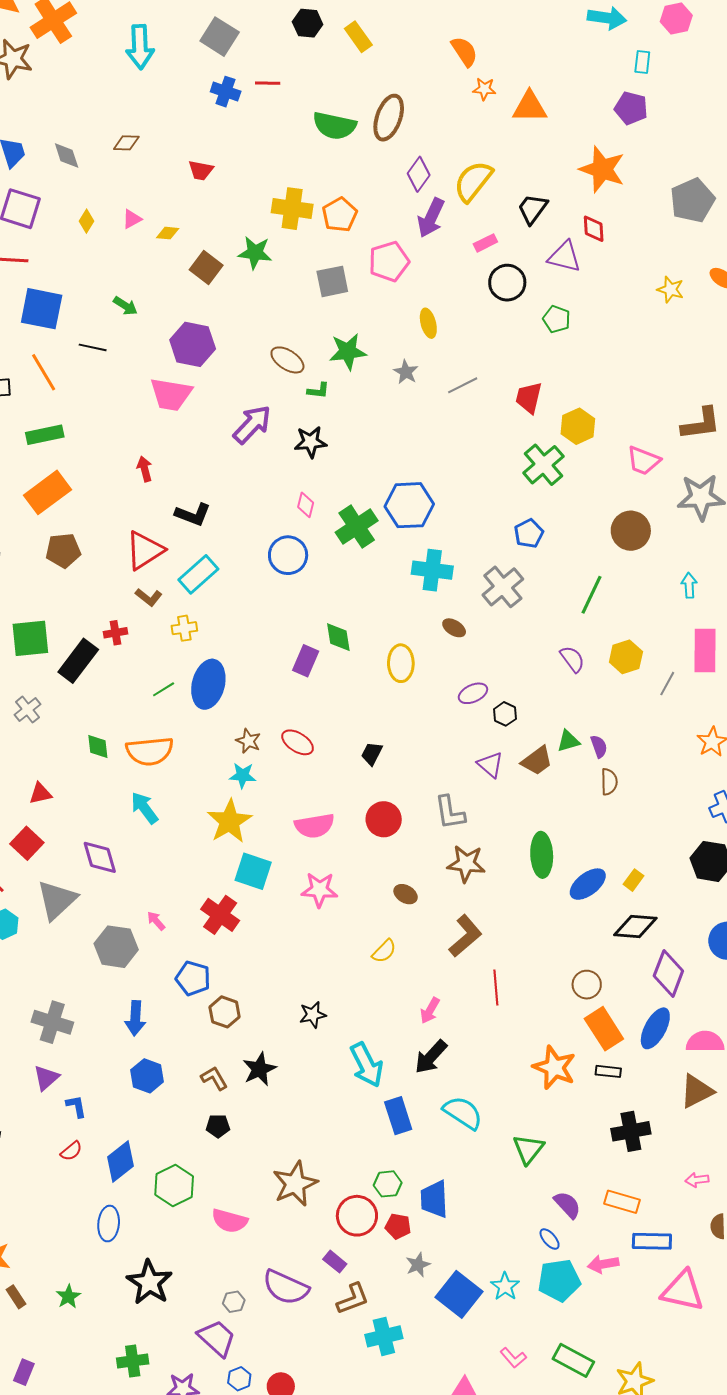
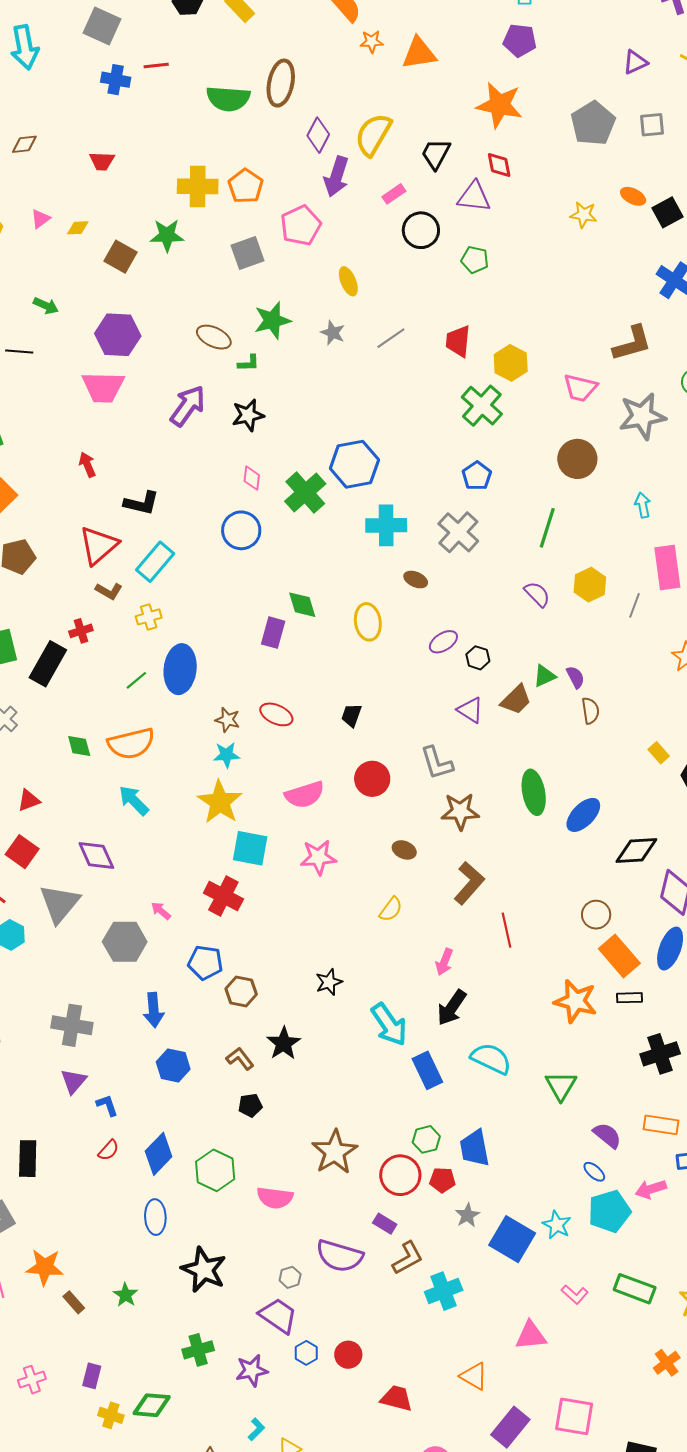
yellow rectangle: (633, 880) -> (659, 753), moved, turned -70

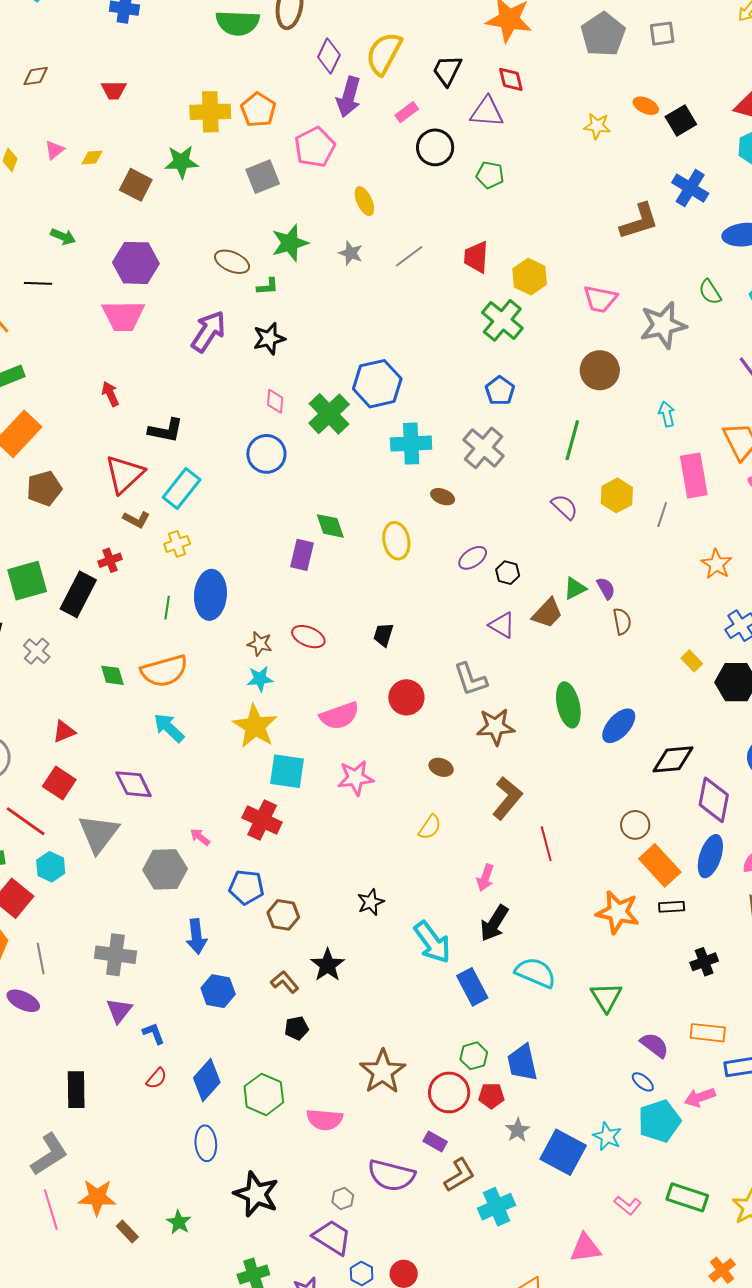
brown L-shape: (632, 343) -> (639, 221), moved
green line: (136, 680) -> (167, 608), turned -40
black cross: (660, 1054) -> (704, 962), size x0.7

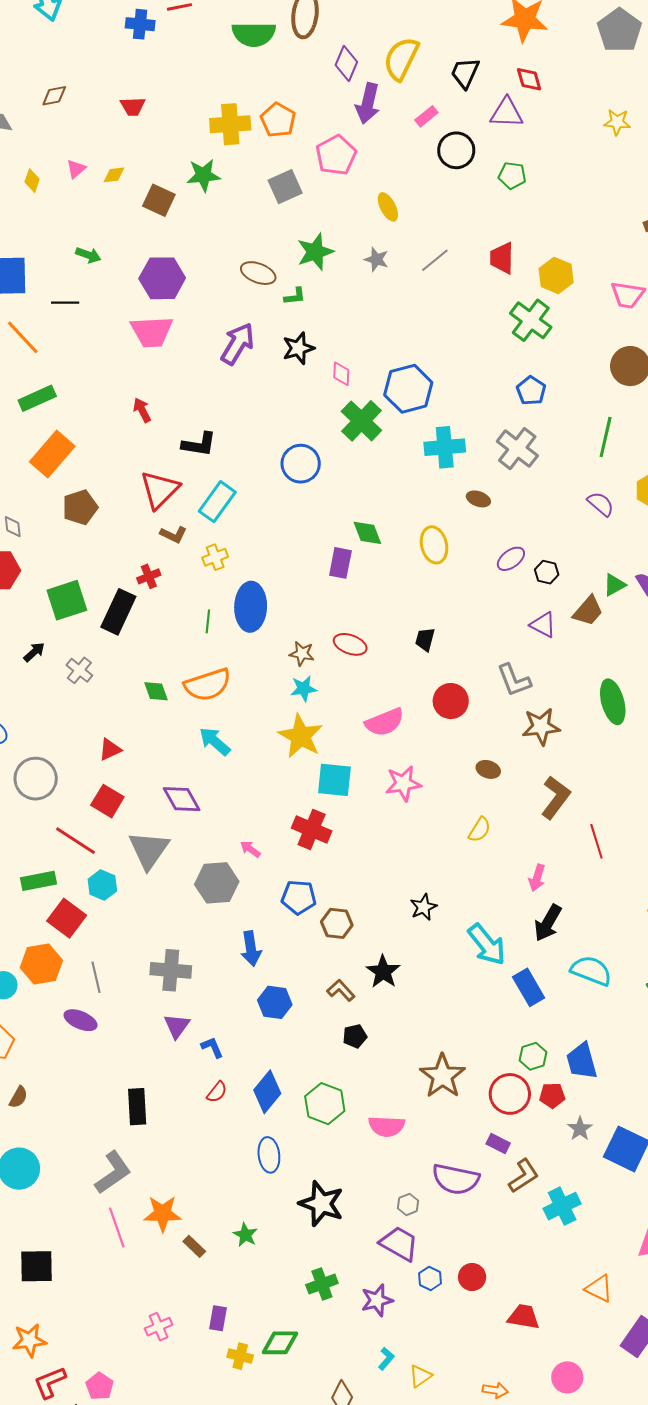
pink diamond: (275, 401) -> (341, 374), moved

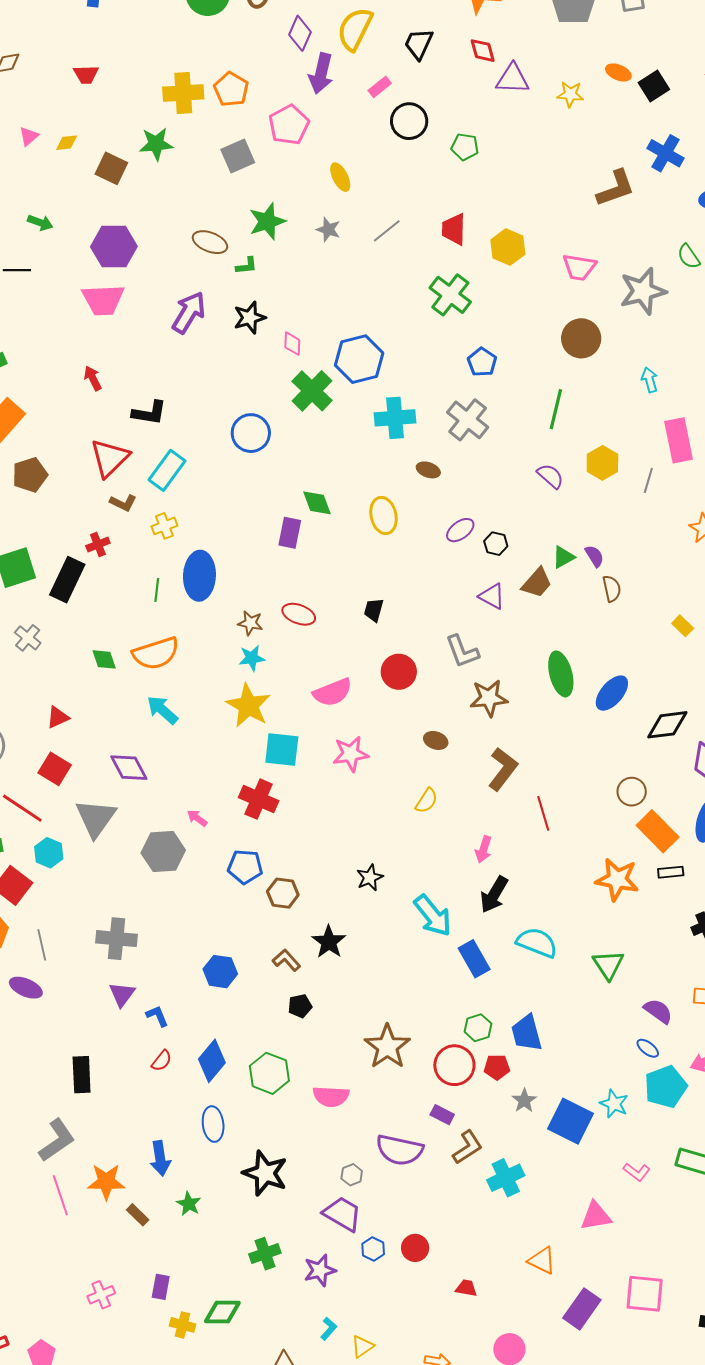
purple triangle: (507, 113) -> (512, 79), moved
green cross: (531, 320) -> (450, 295), moved
blue arrow: (251, 949) -> (160, 1158), moved
red trapezoid: (524, 1317) -> (466, 1288), size x0.7

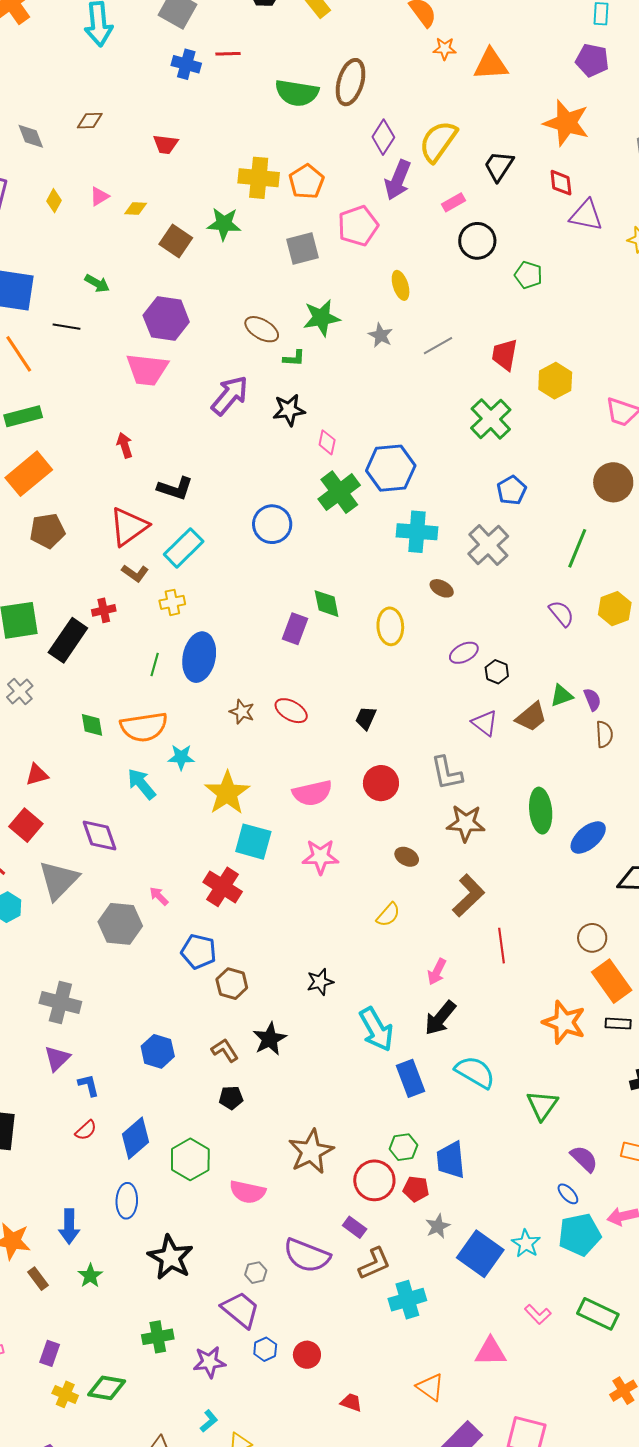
cyan star: (252, 658) -> (181, 757), moved

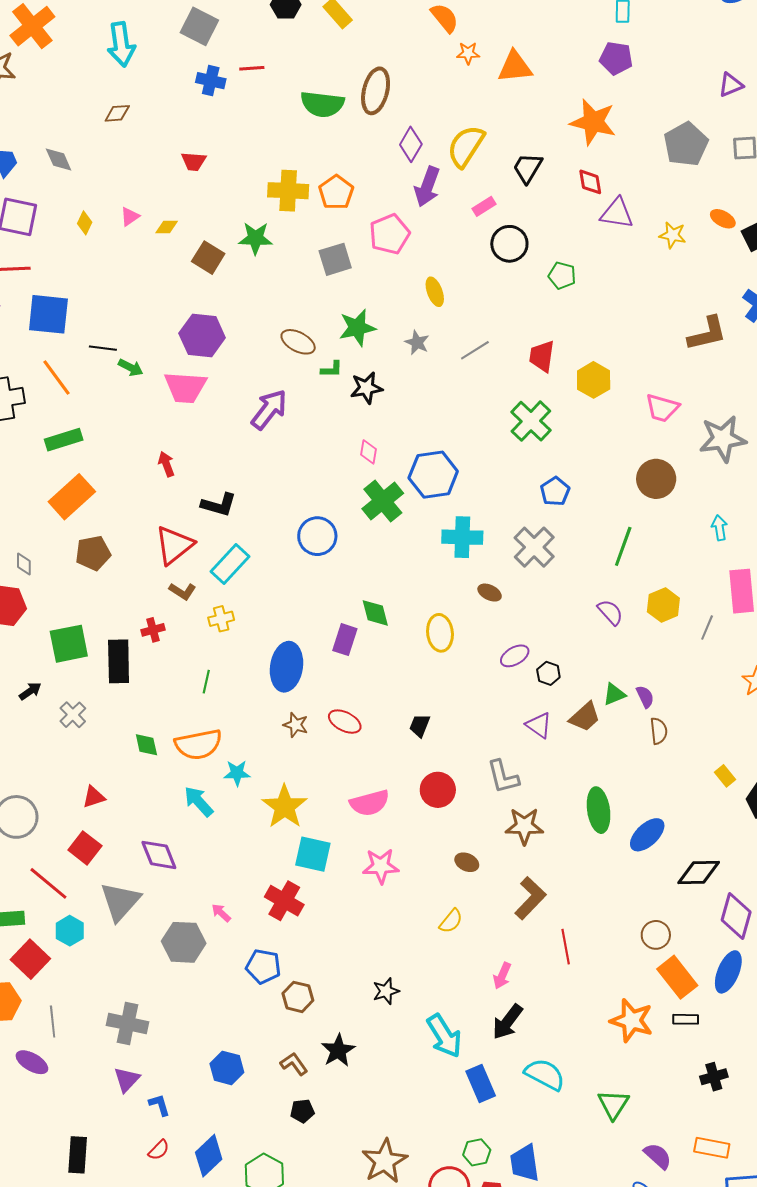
brown diamond: (90, 121) -> (117, 113), moved
green arrow: (97, 283) -> (131, 368), moved
black star: (289, 410) -> (366, 388), moved
black rectangle: (68, 640) -> (119, 661), turned -33
blue ellipse: (199, 657) -> (286, 667), moved

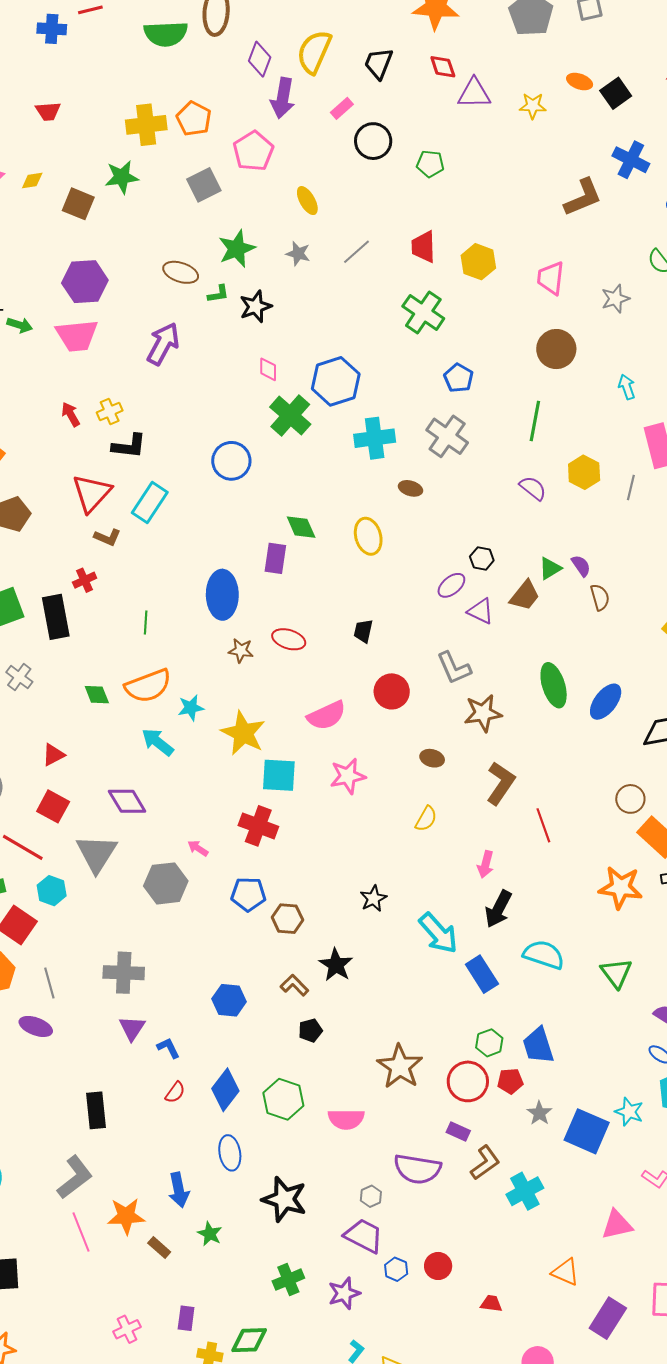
pink trapezoid: (662, 408) -> (551, 278), turned 90
gray star: (723, 439) -> (615, 299), size x0.6
yellow cross: (221, 619) -> (110, 412), moved
purple ellipse: (515, 656) -> (451, 585), moved

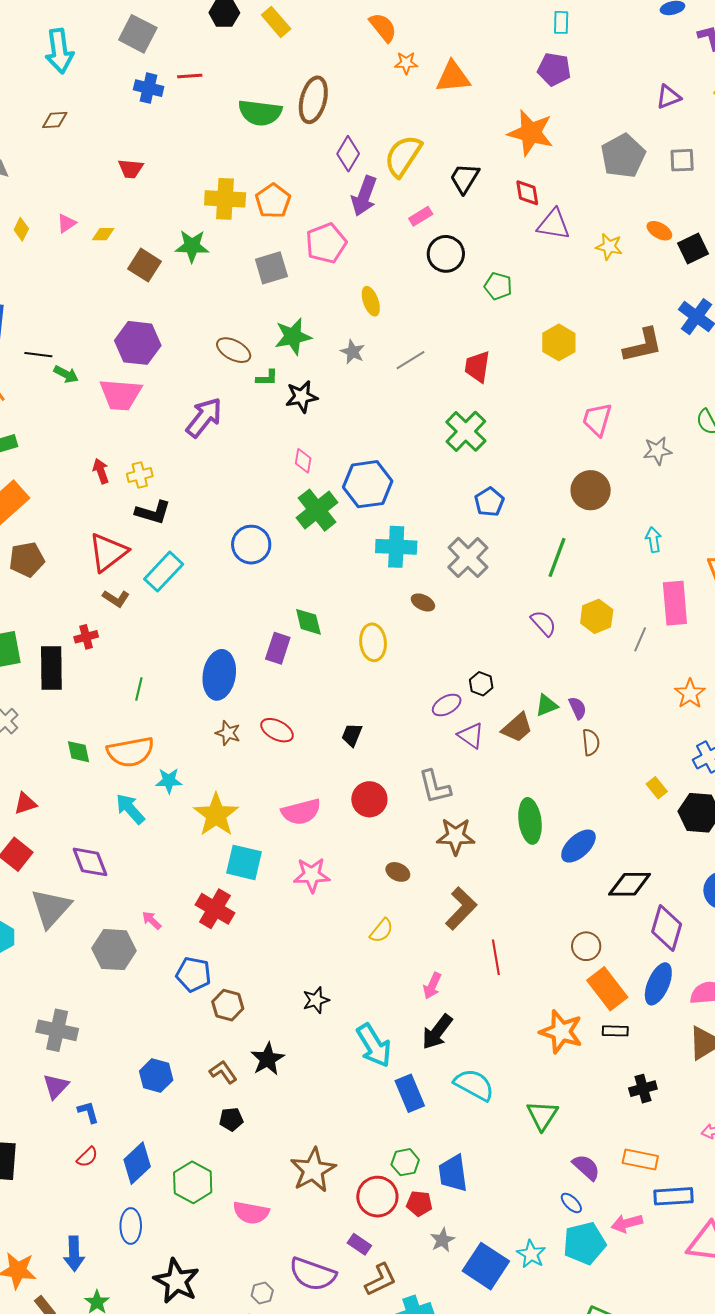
yellow hexagon: (478, 262) -> (559, 342), moved

